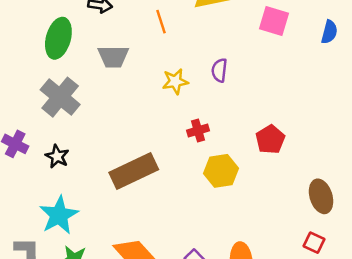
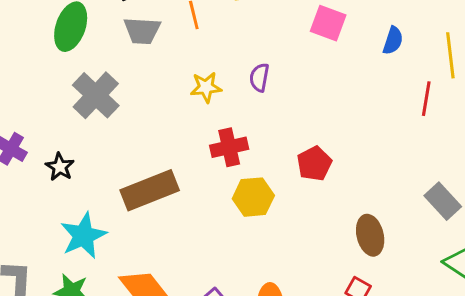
gray trapezoid: (113, 57) -> (142, 31), moved
gray cross: (60, 97) -> (96, 95), moved
red cross: (198, 130) -> (229, 147), size x1.4
cyan star: (59, 215) -> (83, 236), moved

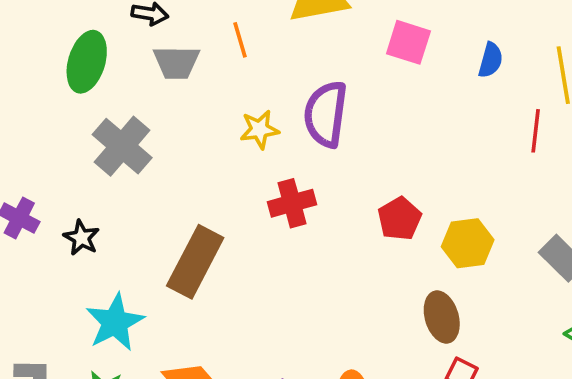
purple semicircle: (259, 77) -> (326, 114), size x1.8
brown rectangle: (150, 190) -> (195, 262), turned -38
yellow hexagon: (253, 197) -> (468, 243), moved
brown ellipse: (370, 235) -> (442, 317), moved

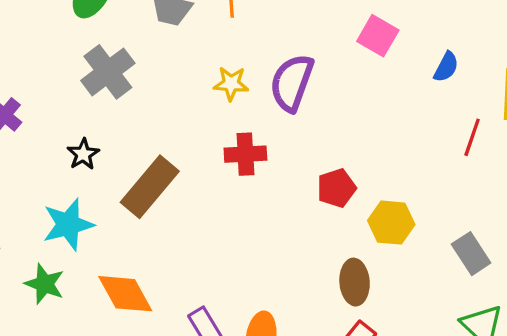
black star: (81, 238) -> (83, 154), moved

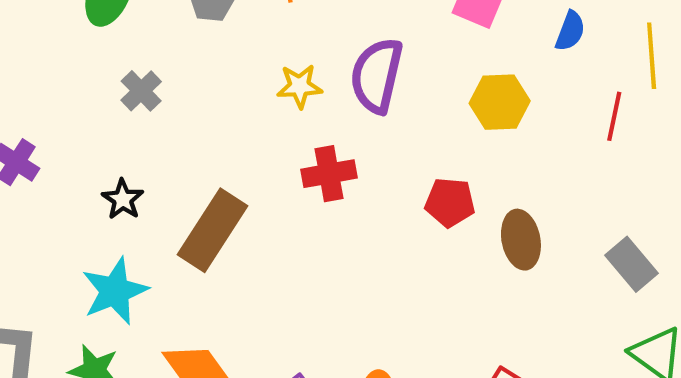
gray cross: (108, 72) -> (141, 91), size x0.6
red pentagon: (336, 188) -> (450, 202), turned 30
yellow hexagon: (391, 223) -> (500, 102), moved
brown ellipse: (355, 282) -> (521, 240), moved

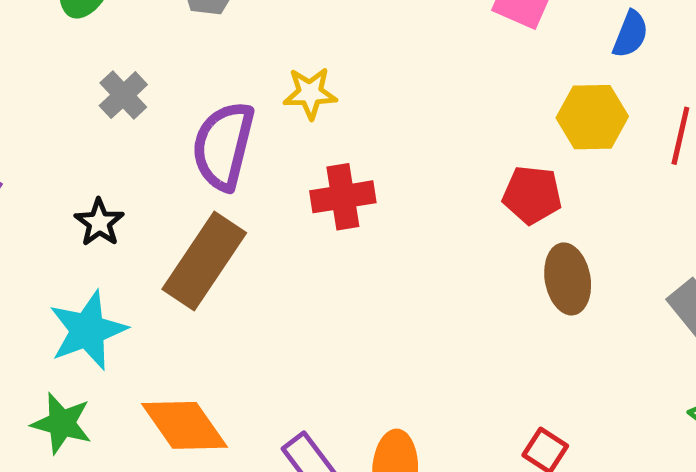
purple semicircle: (377, 75) -> (223, 146), moved
yellow hexagon: (500, 102) -> (592, 117), moved
red pentagon: (450, 202) -> (532, 195), moved

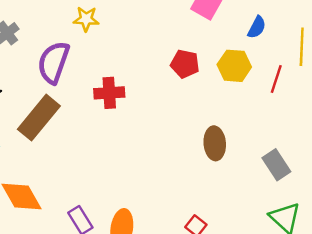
yellow star: (310, 93) -> (86, 19), moved
red pentagon: (532, 195) -> (185, 64), moved

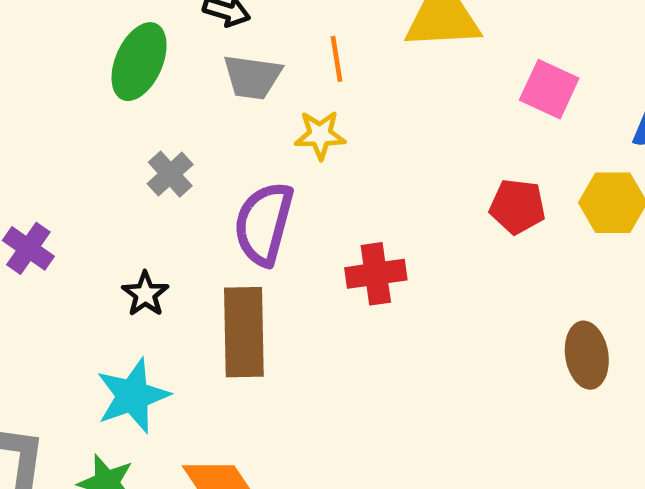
brown rectangle: (39, 118) -> (244, 332), turned -36

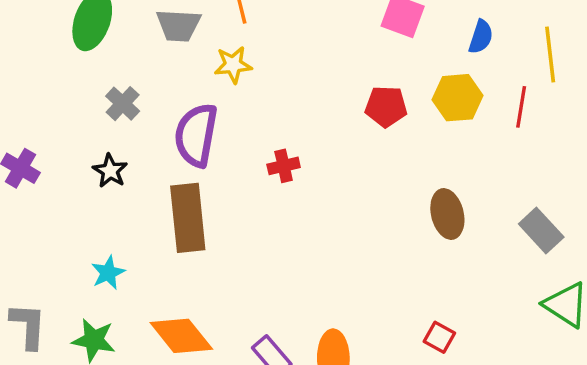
red cross: (376, 274) -> (284, 166), size x0.7
black star: (145, 294) -> (110, 171), moved
cyan star: (133, 396) -> (108, 273), size x0.6

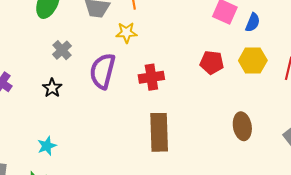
blue semicircle: (481, 37) -> (253, 22), moved
red cross: (284, 166) -> (151, 77), moved, size x1.4
brown rectangle: (188, 218) -> (159, 132), moved

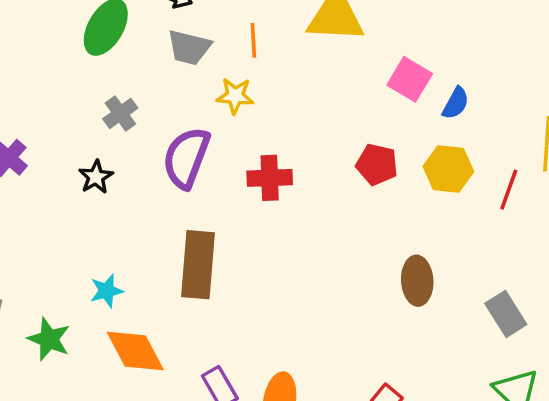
brown rectangle: (159, 132) -> (198, 265), moved
cyan star: (47, 146) -> (107, 291), moved

